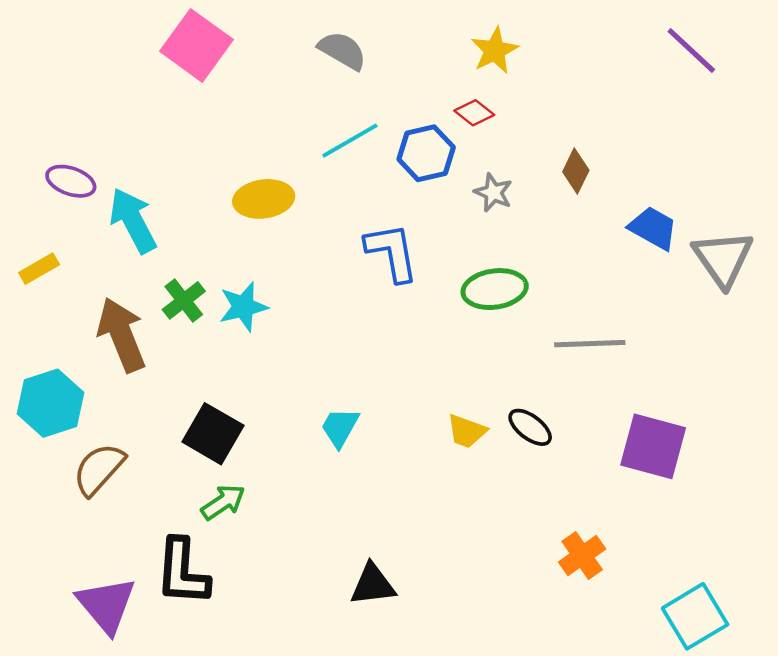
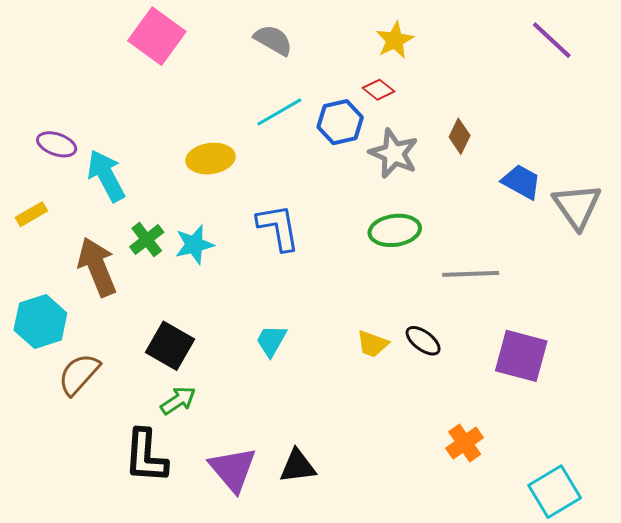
gray star: (493, 193) -> (394, 153), size x1.6
blue L-shape: (392, 252) -> (278, 227), moved
purple triangle: (106, 605) -> (233, 469), moved

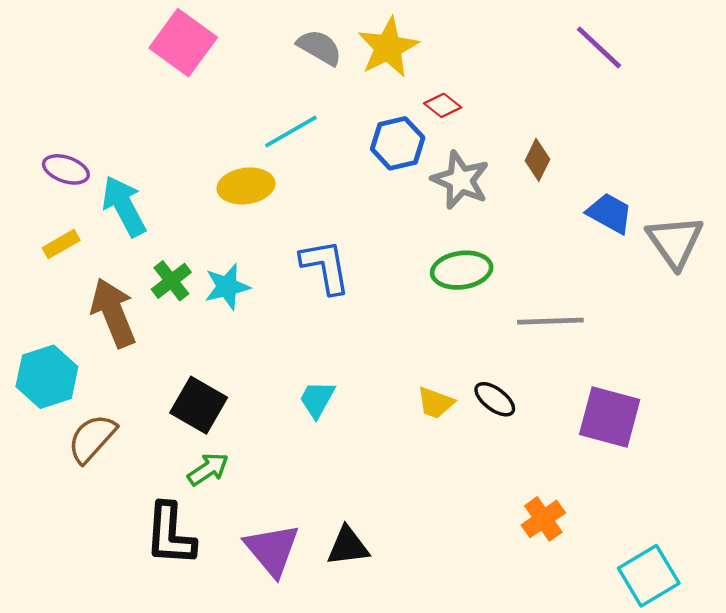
yellow star: (395, 40) -> (388, 47), moved, size x1.4
purple line: (552, 40) -> (599, 47), moved
cyan line: (279, 112) -> (291, 131), moved
yellow rectangle: (31, 214) -> (61, 244), moved

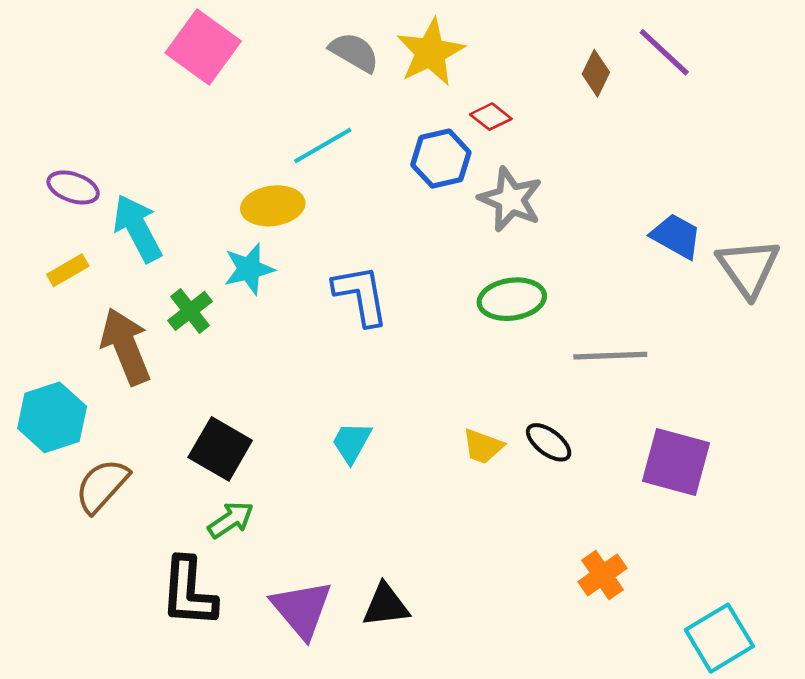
brown diamond: (537, 160) -> (596, 73), moved
cyan star: (227, 287) -> (249, 269), moved

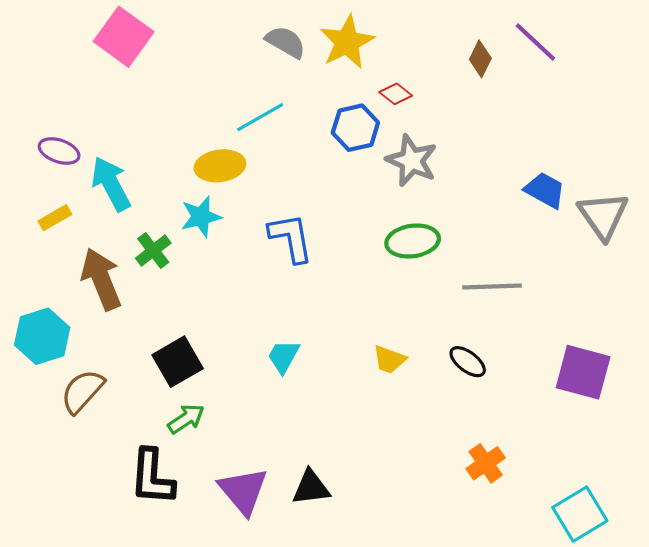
pink square: (203, 47) -> (124, 37), moved
black ellipse: (549, 442) -> (468, 362), moved
black square: (220, 449) -> (178, 362), turned 30
purple square: (676, 462) -> (583, 372), moved

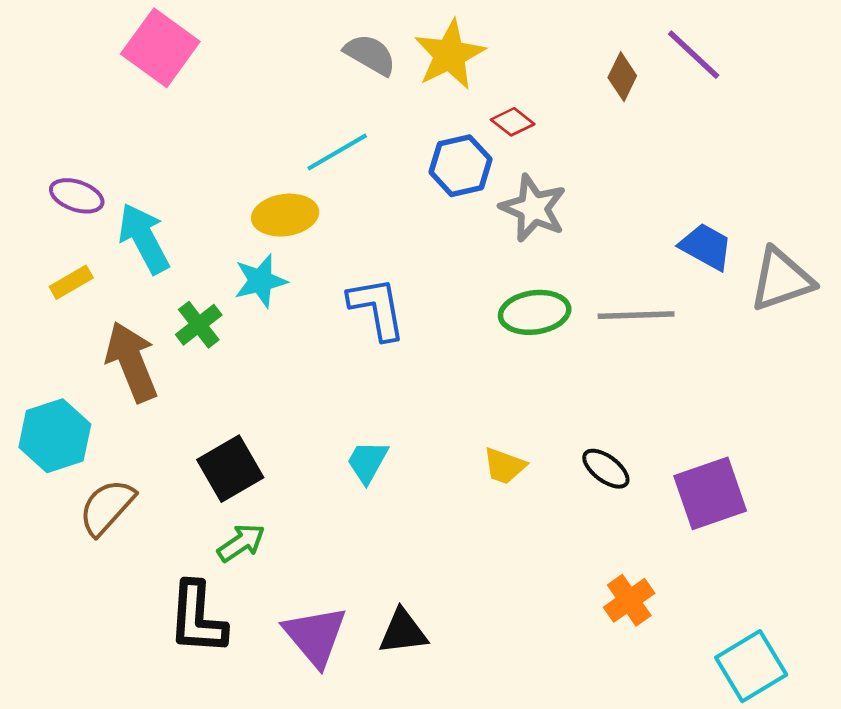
gray triangle: (603, 216) -> (781, 279), turned 46
gray line: (492, 286) -> (636, 315), moved
purple square: (583, 372) -> (710, 493), moved, turned -34

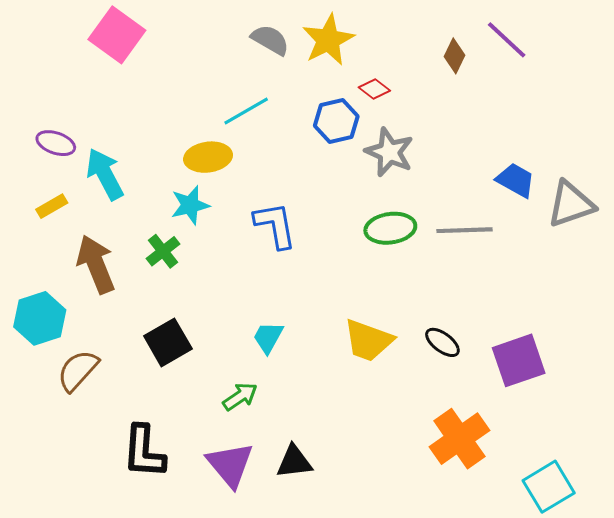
green cross: (199, 325) -> (163, 251), moved
yellow trapezoid: (504, 466) -> (368, 340), size x1.6
green arrow: (241, 543) -> (240, 397), moved
orange cross: (629, 600) -> (459, 439), size x1.6

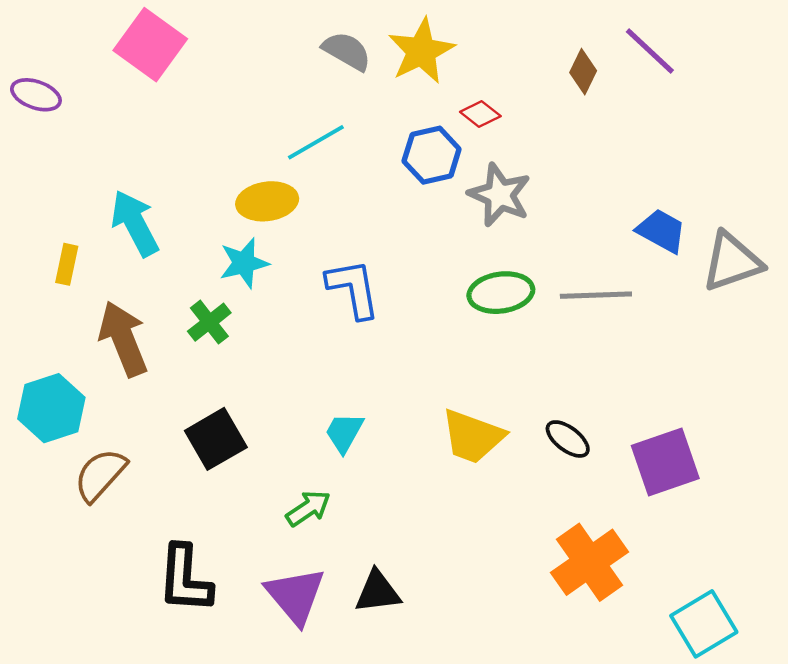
purple ellipse: (56, 143) -> (36, 95), moved
yellow rectangle: (52, 206) -> (67, 264), turned -48

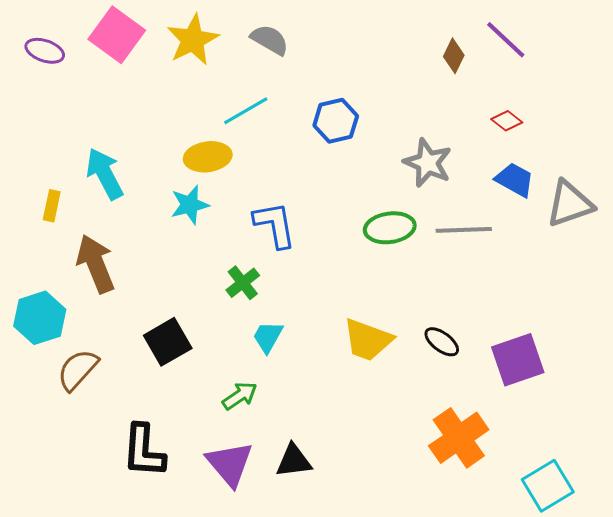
yellow star: (421, 51) -> (193, 40), moved
purple ellipse: (36, 95) -> (45, 51), moved
red diamond: (480, 114) -> (507, 121), moved
gray star: (500, 195) -> (428, 163), moved
green cross: (209, 322) -> (243, 283), moved

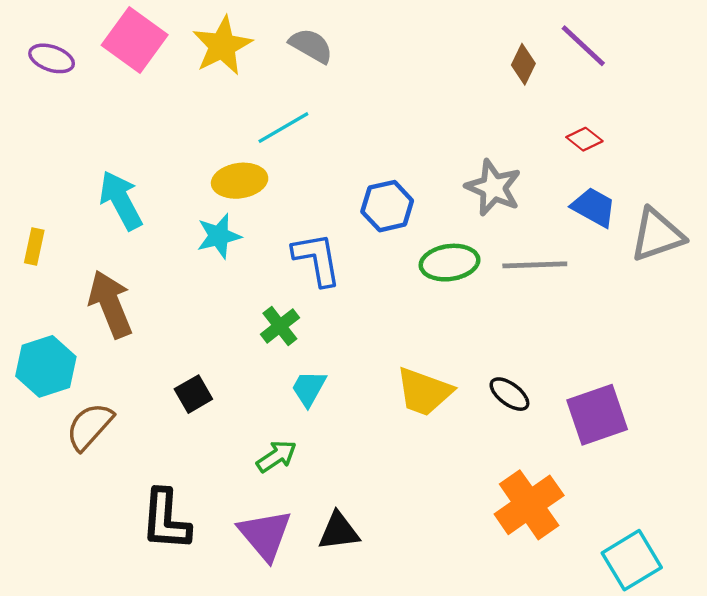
blue hexagon: (336, 121) -> (387, 206), moved
yellow rectangle: (52, 206) -> (34, 246), moved
black square: (168, 342) -> (193, 394), size x0.7

